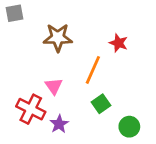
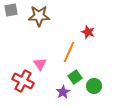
brown star: (58, 38) -> (39, 16), moved
purple star: (59, 124) -> (63, 92), moved
green circle: (129, 127) -> (94, 86), moved

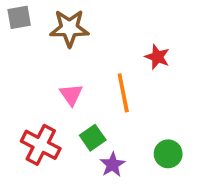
orange line: (69, 52) -> (123, 93), turned -35
pink triangle: (40, 64) -> (71, 95), moved
green square: (75, 77) -> (93, 138), moved

